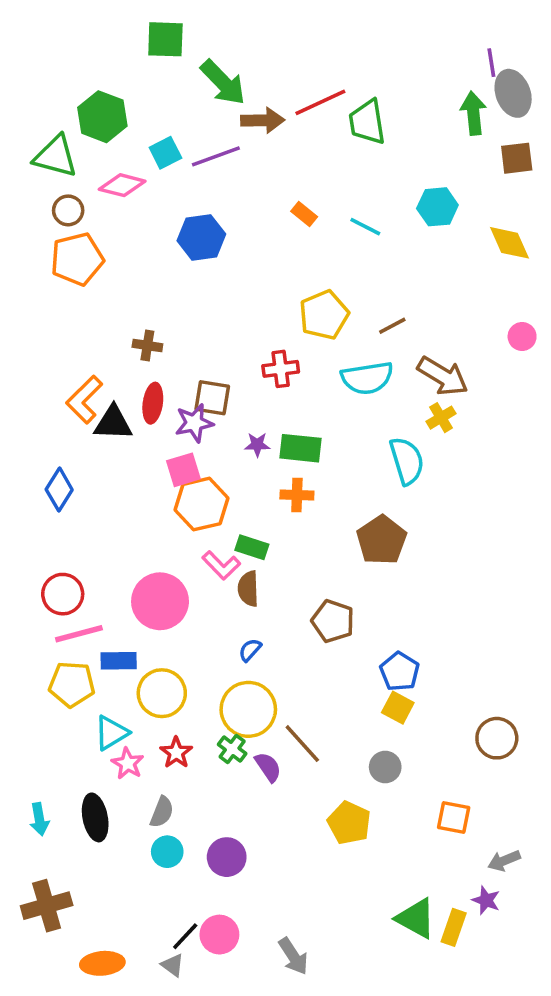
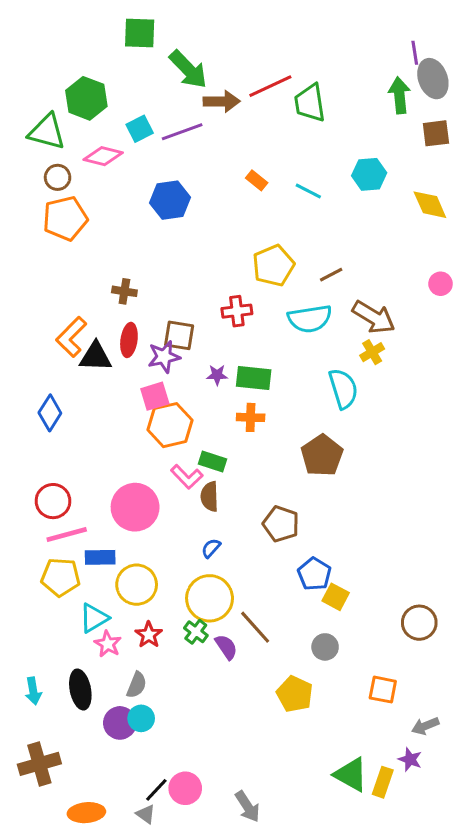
blue pentagon: (400, 672) -> (314, 574), moved
purple circle: (227, 857) -> (120, 723), moved

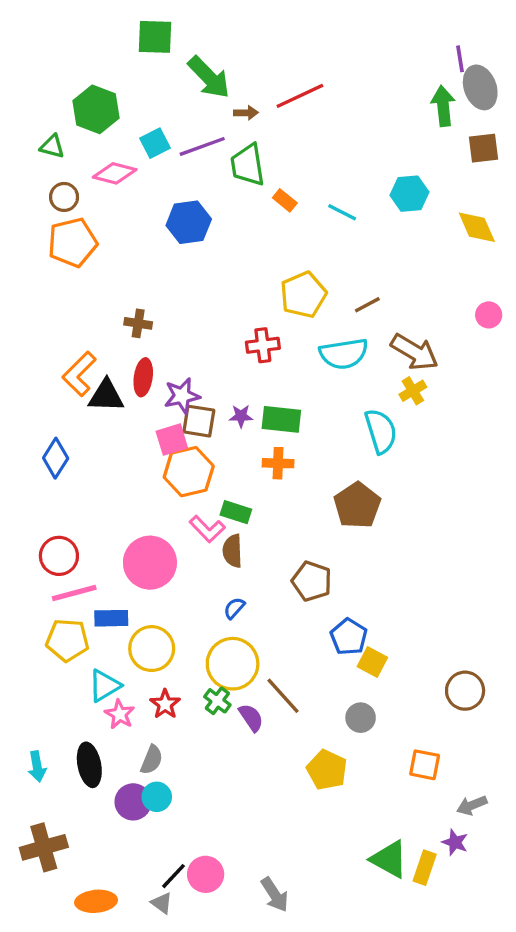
brown arrow: (222, 101) -> (246, 113), size x0.6
green trapezoid: (310, 103) -> (248, 165), moved
green triangle: (47, 132) -> (52, 146), size x0.6
brown square: (179, 335) -> (199, 421), moved

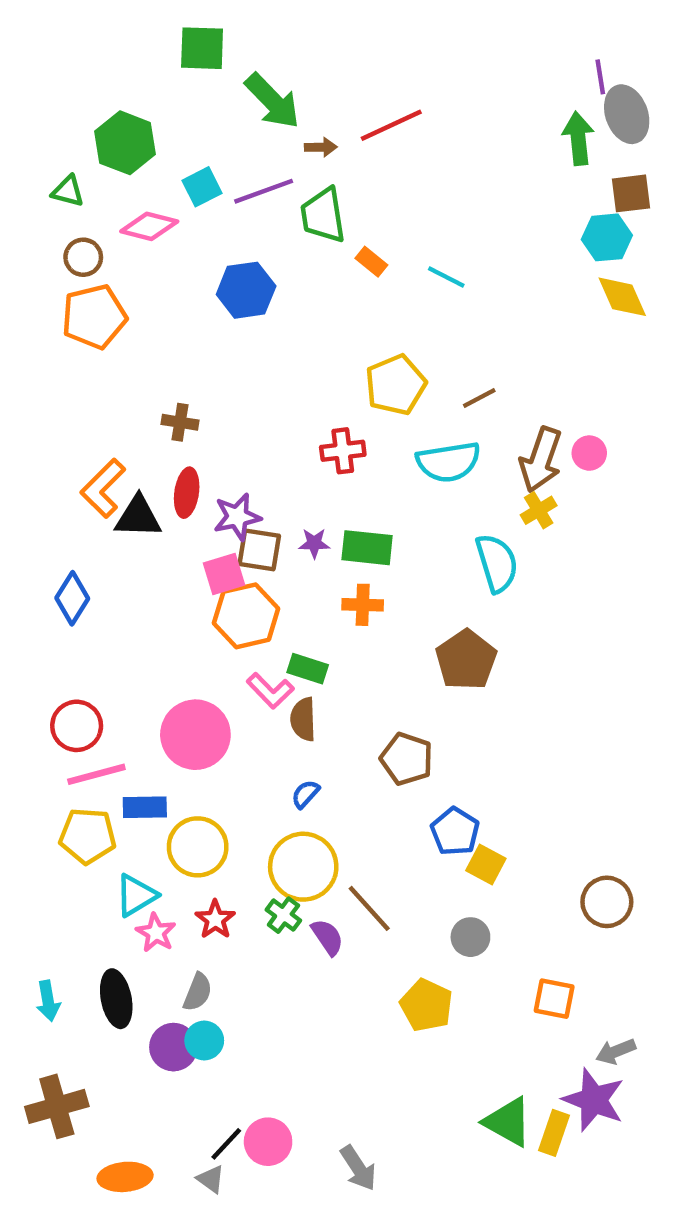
cyan hexagon: (409, 194) -> (607, 237), moved
pink circle: (489, 315) -> (589, 453), moved
brown arrow: (415, 352) -> (541, 460), turned 78
purple star: (455, 842) -> (594, 1100), size x1.8

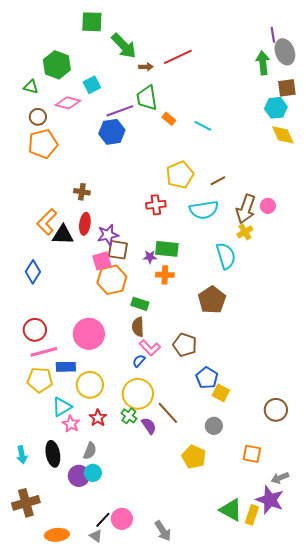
purple line: (264, 191) -> (120, 111), moved
purple star: (314, 543) -> (150, 257), moved
pink L-shape: (270, 691) -> (150, 348), moved

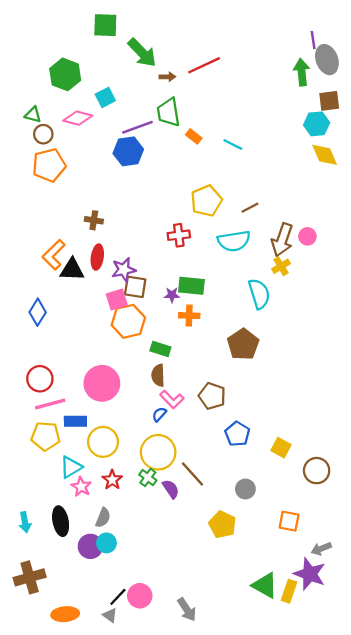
green triangle: (31, 87) -> (33, 115), moved
yellow square: (221, 393) -> (281, 448), moved

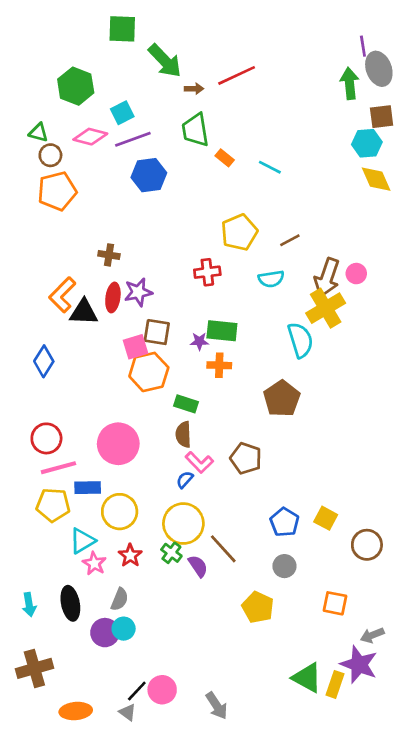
purple line: (137, 127) -> (133, 139), moved
cyan semicircle: (234, 241) -> (271, 279), size x0.7
yellow cross: (281, 266) -> (326, 308), size x1.8
purple star: (124, 270) -> (138, 292), moved
blue pentagon: (237, 434) -> (284, 522), moved

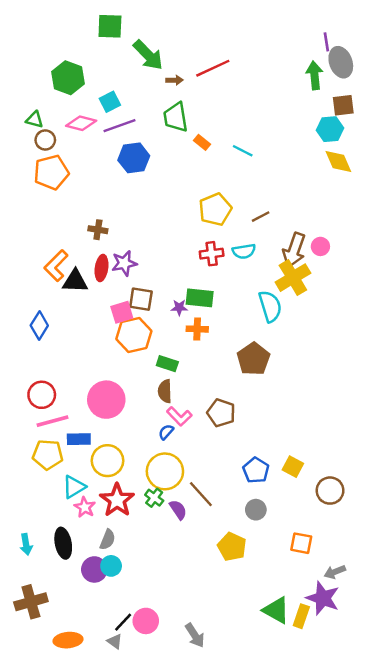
red cross: (207, 272) -> (212, 254), moved
red star: (130, 555) -> (117, 500), size x1.6

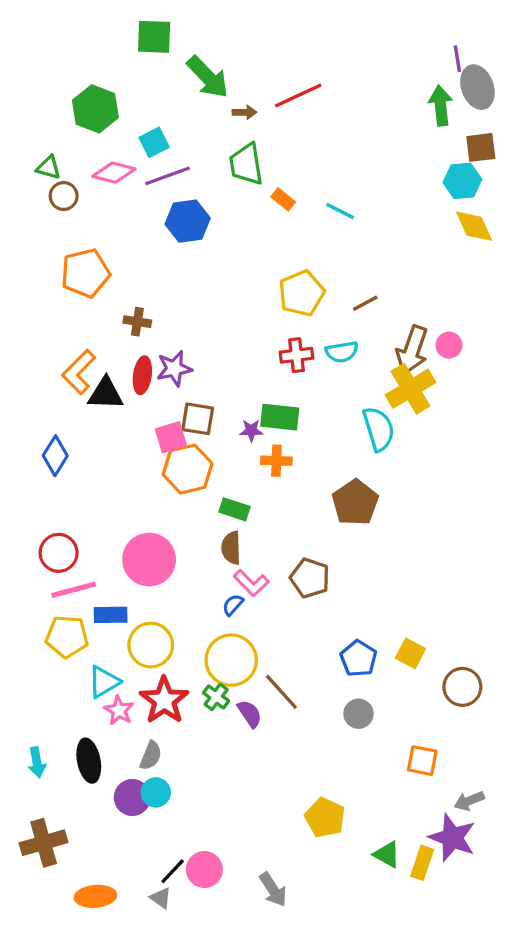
orange pentagon: (51, 172) -> (85, 273), moved
yellow pentagon: (232, 547) -> (325, 818), moved
green triangle: (276, 610) -> (387, 854), size x0.7

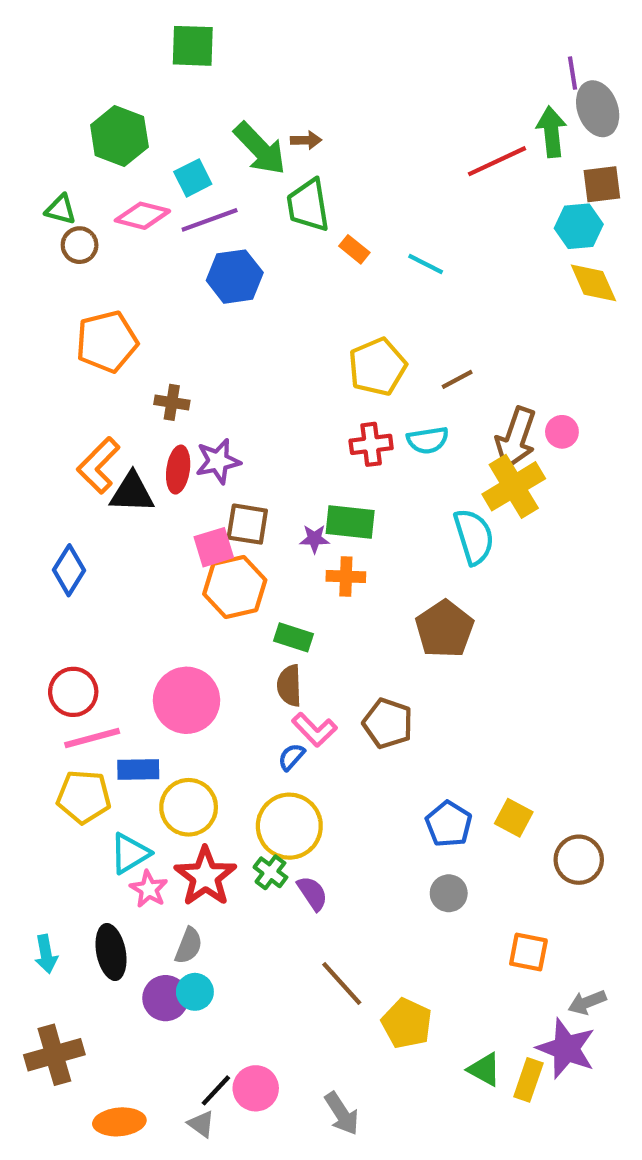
green arrow: (208, 77) -> (260, 149), moved
red line: (298, 95) -> (497, 161), moved
brown line: (281, 692) -> (342, 983), moved

